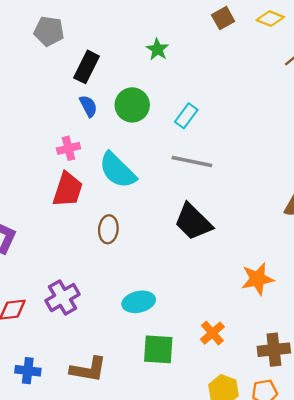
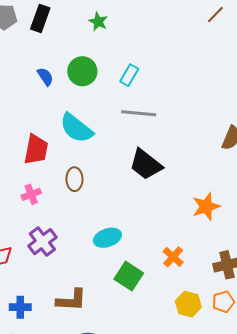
black rectangle: (87, 67) -> (40, 19), moved
pink cross: (69, 148) -> (31, 194), moved
green square: (158, 349) -> (129, 276), turned 36

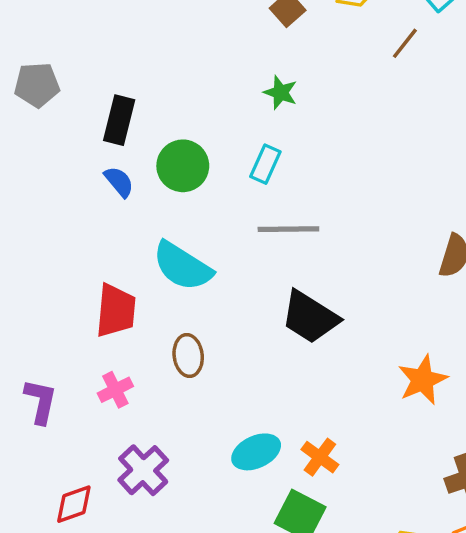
black rectangle: (40, 19) -> (119, 120), moved
green star: (98, 22) -> (280, 93), moved
orange cross: (173, 257) -> (320, 457), moved

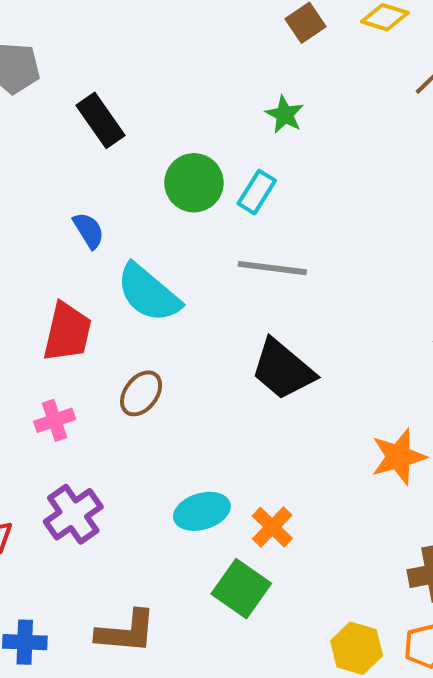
black rectangle: (119, 120) -> (100, 120), turned -57
green circle: (183, 166) -> (194, 183), moved
blue semicircle: (119, 182) -> (89, 230), moved
brown ellipse: (188, 355) -> (141, 393), turned 36

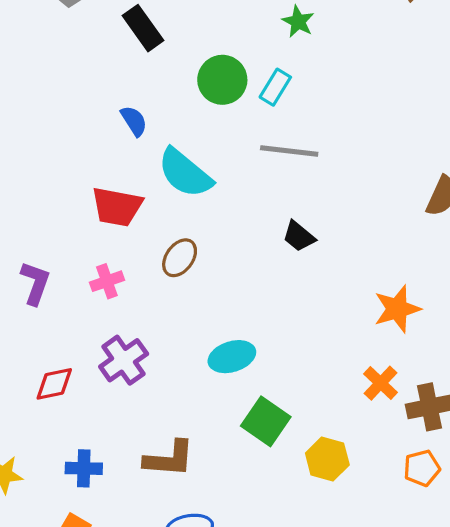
red trapezoid: (67, 332) -> (117, 207), turned 88
black trapezoid: (283, 369) -> (299, 236), size x0.6
orange cross: (272, 527) -> (381, 383), moved
yellow hexagon: (357, 648) -> (327, 459), moved

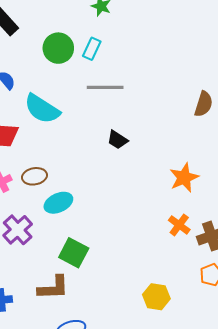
brown ellipse: (180, 258) -> (35, 176), moved, turned 50
cyan ellipse: (232, 357) -> (58, 203), moved
green square: (266, 421) -> (74, 253), moved
yellow hexagon: (327, 459) -> (156, 297), moved

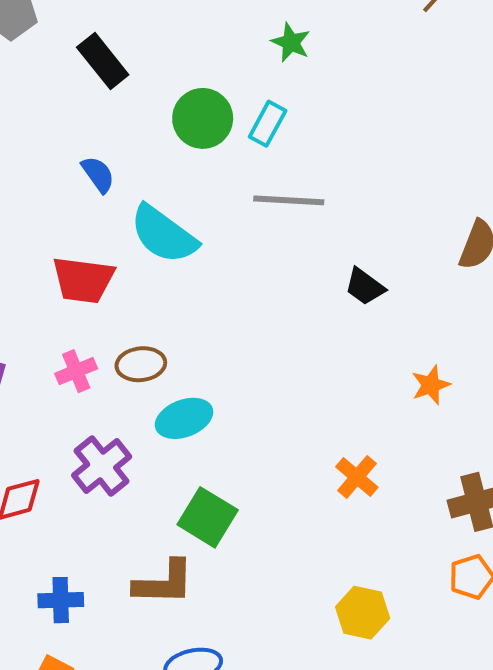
black trapezoid: (117, 140) -> (365, 287), moved
orange star: (184, 178) -> (431, 385), size x0.7
orange cross: (179, 225) -> (357, 477), moved

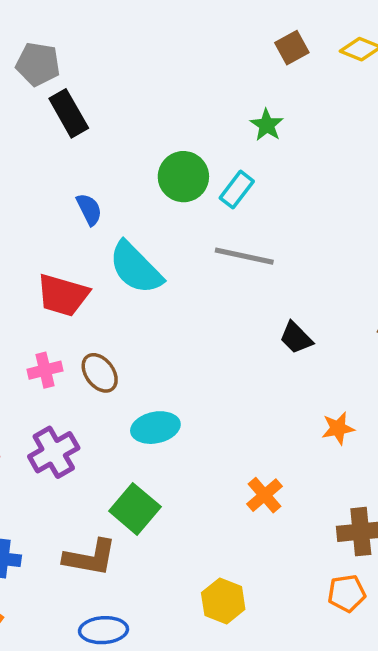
black rectangle: (103, 61) -> (69, 113), moved
brown ellipse: (141, 364) -> (100, 373), turned 51
cyan ellipse: (184, 418) -> (155, 428), moved
yellow hexagon: (363, 613) -> (223, 601), moved

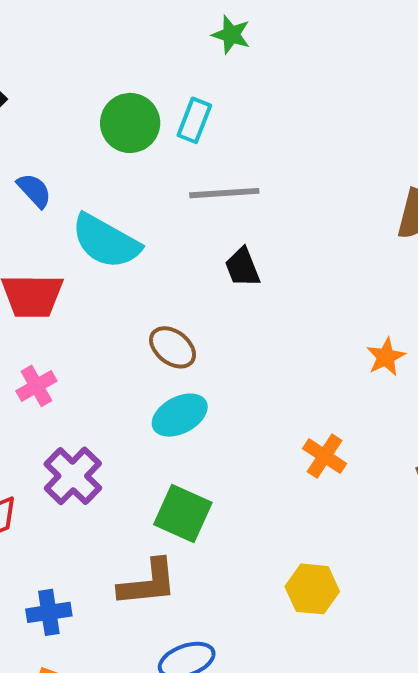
green star: (267, 125) -> (231, 35), moved
black trapezoid: (296, 338) -> (242, 267), moved, turned 39
brown ellipse: (100, 373) -> (173, 347), moved

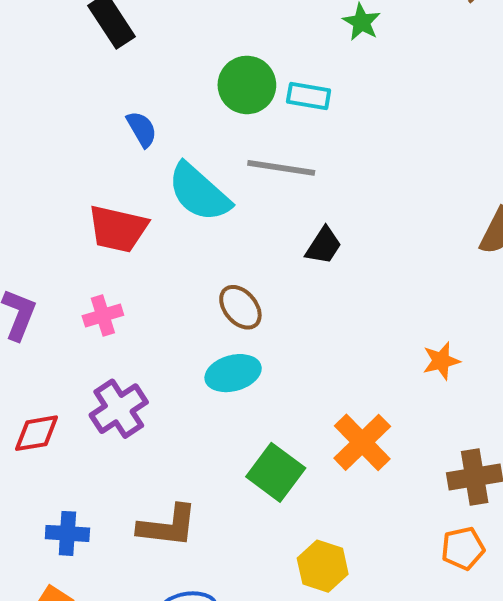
cyan rectangle: (194, 120) -> (309, 96), turned 66
gray line: (224, 193) -> (281, 168), moved
black trapezoid: (242, 267) -> (324, 246), turned -138
orange cross: (325, 456) -> (362, 442), size x1.4
green square: (183, 514) -> (276, 472), moved

